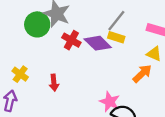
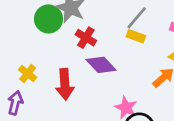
purple diamond: (98, 43) -> (101, 65), moved
red arrow: (54, 83) -> (65, 84), size x1.6

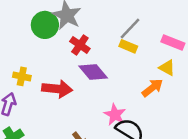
yellow cross: (28, 74) -> (22, 76), turned -30
red arrow: (65, 84) -> (57, 89), turned -84

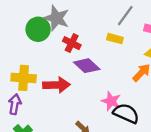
gray line: (130, 29) -> (125, 16), moved
yellow cross: (22, 76) -> (24, 78), size x1.5

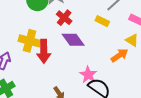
yellow cross: (24, 78) -> (30, 41), moved
red arrow: (56, 85) -> (44, 51), turned 80

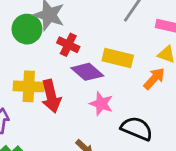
yellow rectangle: (102, 21) -> (118, 58), moved, size x1.5
pink star: (88, 75) -> (101, 104), moved

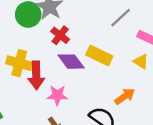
orange arrow: (154, 79) -> (125, 96), moved
pink star: (101, 104) -> (57, 95), moved, turned -30

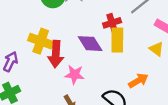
red cross: (60, 35) -> (112, 23), moved, turned 30
yellow rectangle: (99, 56) -> (117, 40), turned 60

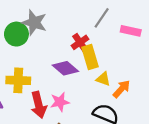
yellow triangle: (156, 49) -> (103, 79), moved
red arrow: (56, 54) -> (39, 105), moved

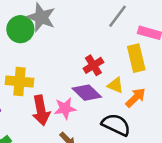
red cross: (80, 42) -> (93, 65), moved
yellow rectangle: (90, 57) -> (136, 58), moved
purple diamond: (65, 68) -> (87, 93), moved

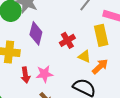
purple diamond: (87, 93) -> (36, 33), moved, turned 60
red arrow: (41, 110) -> (25, 75), size x0.7

